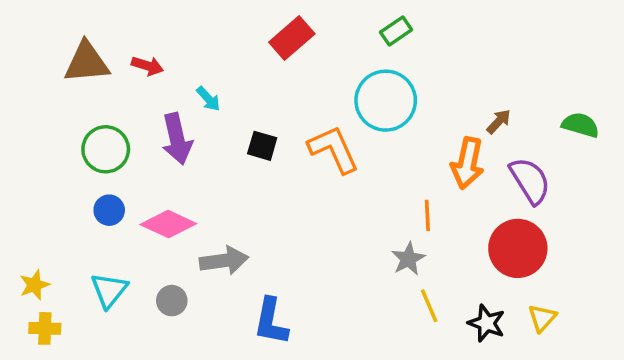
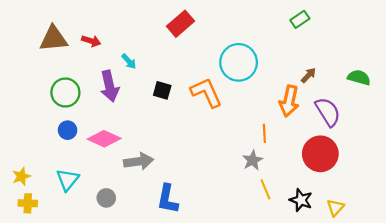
green rectangle: (396, 31) -> (300, 19), moved
gray circle: (172, 301) -> (106, 198), moved
yellow triangle: (542, 318) -> (335, 208), moved

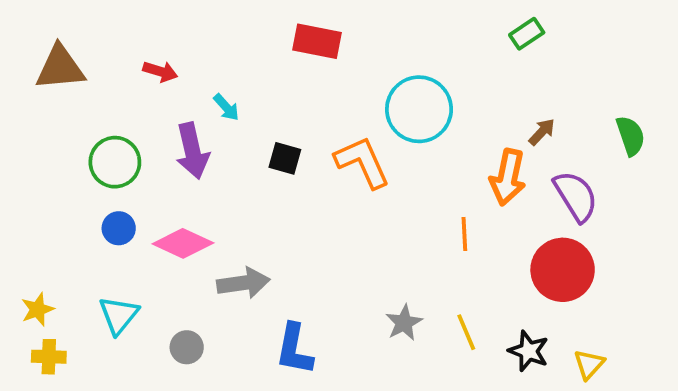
red rectangle: (180, 24) -> (317, 41), turned 52
brown triangle: (54, 39) -> (60, 68), moved
green semicircle: (359, 77) -> (631, 136), turned 55
gray star: (253, 160) -> (404, 323), moved

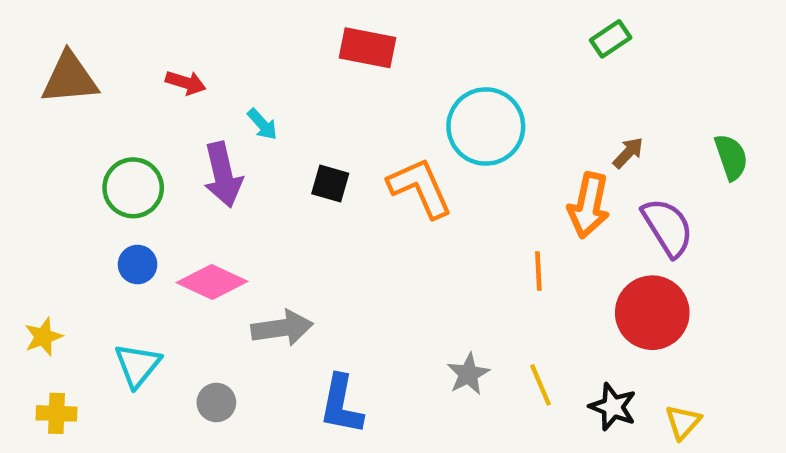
yellow star: (37, 309) -> (43, 337), moved

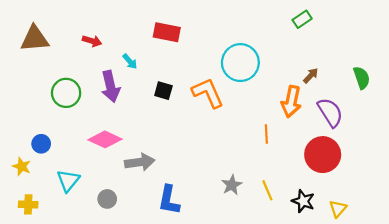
red rectangle: (368, 48) -> (167, 32), moved
blue circle: (138, 264) -> (41, 144), moved
yellow star: (43, 337) -> (22, 167), turned -30

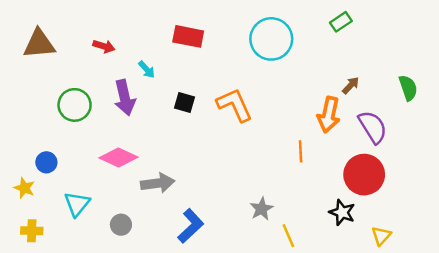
cyan circle: (240, 63) -> (271, 39), moved
yellow line: (267, 190) -> (288, 236), moved
blue L-shape: (169, 200) -> (191, 226), turned -144
black star: (303, 201) -> (342, 212), moved

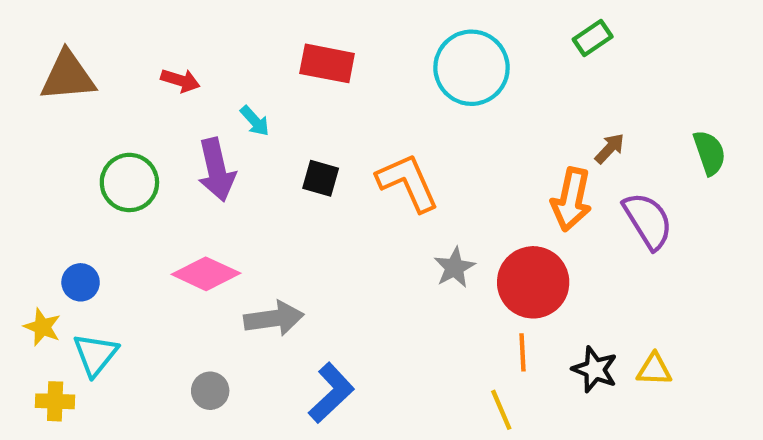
orange line: (301, 151) -> (523, 352), moved
red circle: (364, 175) -> (533, 282), moved
cyan triangle: (77, 204) -> (95, 355), moved
gray star: (261, 209) -> (455, 267), moved
yellow triangle: (381, 236) -> (654, 369), moved, turned 50

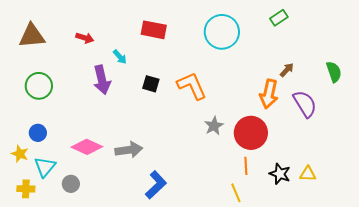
green circle: (129, 182) -> (39, 86), moved
pink diamond: (206, 274) -> (87, 147), moved
gray circle: (210, 391) -> (71, 184), moved

